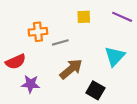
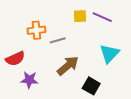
purple line: (122, 17) -> (102, 17), moved

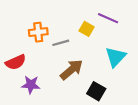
yellow square: (80, 16) -> (87, 29), moved, turned 32

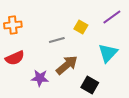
purple line: (108, 18) -> (112, 17), moved, turned -60
orange cross: (38, 32) -> (13, 25), moved
purple star: (31, 85) -> (40, 78), moved

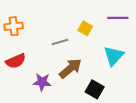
purple line: (112, 17) -> (118, 18), turned 36

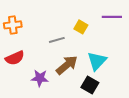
cyan triangle: (114, 56) -> (97, 61), moved

